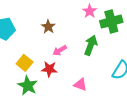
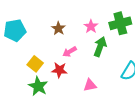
pink star: (90, 11) -> (91, 26), moved
pink triangle: (80, 85) -> (90, 85), turned -32

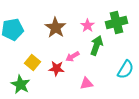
brown star: (58, 28) -> (55, 28), size x1.5
pink arrow: (70, 52) -> (72, 56), moved
green star: (38, 86) -> (20, 84), moved

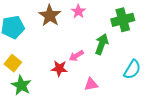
pink star: (87, 26) -> (78, 11), moved
brown star: (55, 28) -> (50, 16), moved
yellow square: (32, 62) -> (13, 63), moved

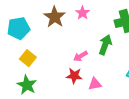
yellow square: (13, 63) -> (28, 58), moved
red star: (59, 68) -> (74, 76), moved

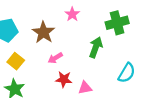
brown star: (55, 17) -> (43, 32), moved
pink arrow: (80, 56) -> (55, 58), moved

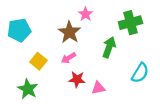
brown star: (43, 32) -> (69, 32), moved
yellow square: (16, 61) -> (38, 61), moved

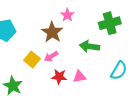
green arrow: (109, 47) -> (90, 46), turned -102
yellow square: (38, 61) -> (32, 59), moved
pink triangle: (98, 88) -> (79, 77), moved

